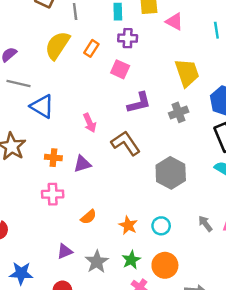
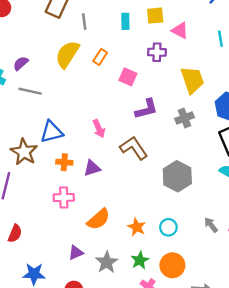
purple cross: (128, 38) -> (157, 52), moved
blue triangle: (42, 106) -> (52, 132), moved, turned -45
orange semicircle: (89, 217) -> (98, 219), size x1.5

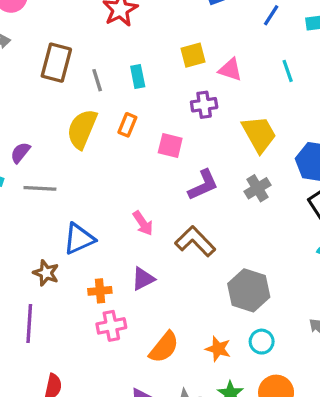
cyan rectangle: (125, 21) -> (138, 76), moved
brown star: (24, 152) -> (46, 273), size x0.7
orange cross: (64, 162) -> (100, 291), moved
gray hexagon: (177, 176) -> (249, 290), moved

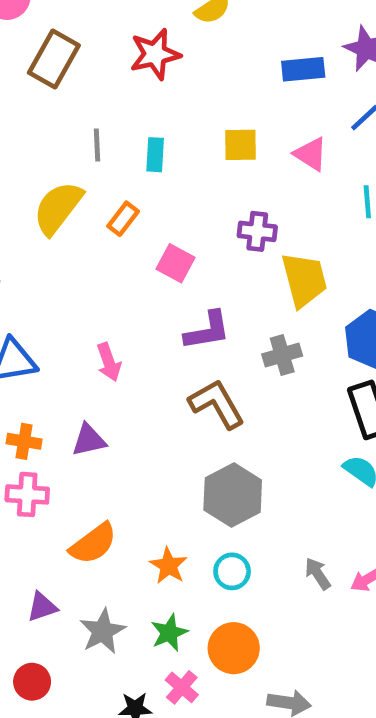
brown rectangle: (56, 63) -> (54, 59), moved
pink triangle: (230, 70) -> (311, 154), moved
purple cross: (204, 105) -> (257, 231), moved
brown L-shape: (195, 241) -> (217, 404), moved

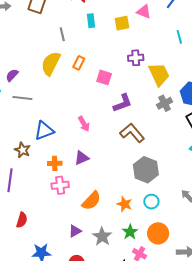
pink triangle: (311, 154) -> (144, 12), moved
cyan rectangle: (155, 155) -> (91, 21), moved
gray cross: (282, 355) -> (165, 103), moved

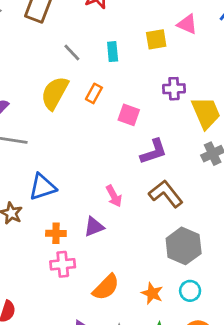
cyan rectangle: (91, 21) -> (113, 52), moved
gray line: (62, 34) -> (72, 53), turned -32
pink arrow: (84, 124) -> (114, 196), moved

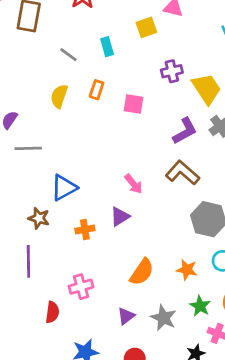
yellow semicircle: (55, 93) -> (59, 96), size x0.7
purple L-shape: (154, 152) -> (185, 131), moved
pink cross: (63, 264) -> (81, 287), moved

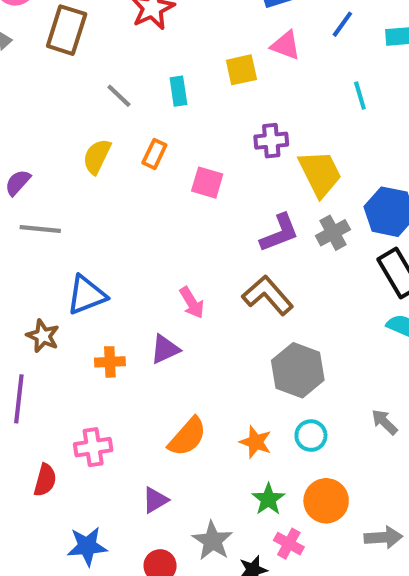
gray star: (163, 318) -> (213, 541), moved

